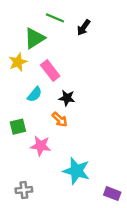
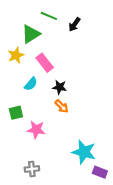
orange arrow: (60, 119) -> (62, 106), moved
cyan star: (76, 171) -> (84, 152), moved
gray cross: (24, 190) -> (32, 169), moved

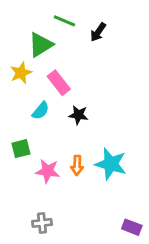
orange arrow: (62, 106) -> (77, 165), moved, turned 48
cyan star: (84, 152) -> (111, 164), moved

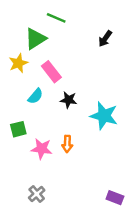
black arrow: (98, 32) -> (105, 39), moved
cyan star: (111, 164) -> (104, 116), moved
gray cross: (42, 223) -> (37, 194), turned -35

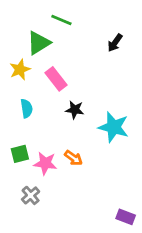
cyan semicircle: (35, 96) -> (27, 108), moved, turned -49
green square: (18, 129) -> (20, 154), moved
orange arrow: (67, 144) -> (73, 158), turned -56
gray cross: (37, 194) -> (31, 195), moved

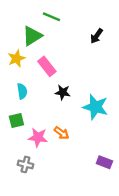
green square: (20, 154) -> (16, 120), moved
gray cross: (31, 195) -> (25, 164), turned -35
purple rectangle: (126, 217) -> (104, 162), moved

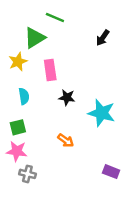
pink rectangle: (47, 66) -> (50, 70), turned 30
pink star: (38, 137) -> (17, 151), moved

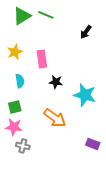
green triangle: (35, 38) -> (22, 16), moved
orange arrow: (66, 140) -> (55, 118), size x1.6

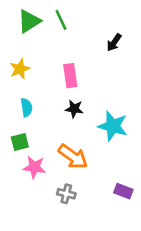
green line: (46, 15) -> (61, 20), turned 42
pink rectangle: (42, 59) -> (70, 76), moved
pink star: (14, 127) -> (34, 167), moved
gray cross: (23, 146) -> (66, 194), moved

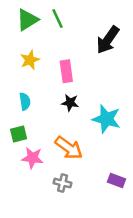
black arrow: (114, 42) -> (108, 40), size x1.6
yellow star: (20, 69) -> (30, 60), moved

